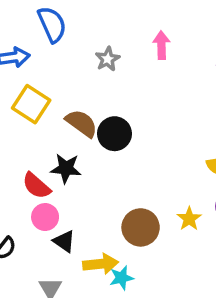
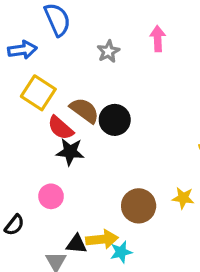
red semicircle: (36, 186) -> (61, 128), moved
yellow star: (189, 219) -> (183, 198), turned -30
black triangle: (64, 241) -> (76, 244), moved, turned -30

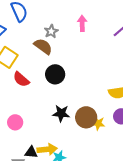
brown semicircle: (84, 110) -> (43, 46), moved
black star: (70, 152) -> (61, 113), moved
brown circle: (139, 206) -> (86, 117), moved

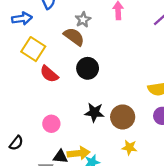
pink circle: (15, 122) -> (51, 124), moved
yellow star: (98, 123) -> (129, 148), moved

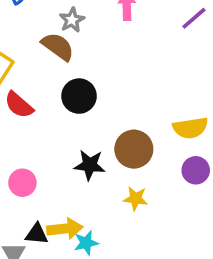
brown circle: (123, 117) -> (134, 149), moved
yellow star: (129, 148) -> (136, 199), moved

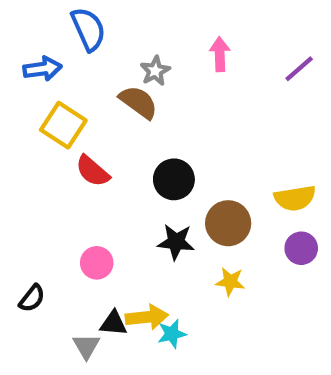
black circle: (79, 96) -> (174, 179), moved

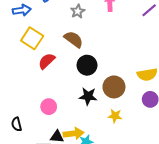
brown semicircle: (138, 102) -> (74, 39), moved
red semicircle: (93, 171) -> (47, 61), turned 96
black semicircle: (32, 298) -> (17, 124), turned 128

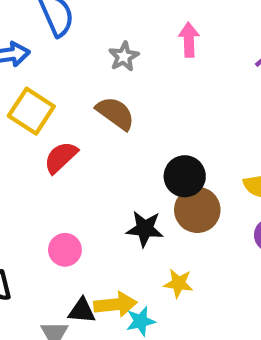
black circle: (87, 65) -> (185, 176), moved
yellow star: (115, 116) -> (178, 283), moved

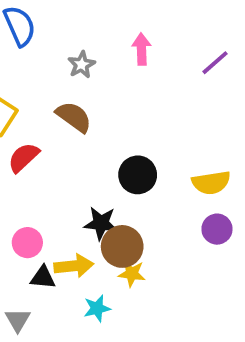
brown circle: (197, 210) -> (122, 246), moved
yellow arrow: (115, 304) -> (74, 266), moved
black triangle: (82, 311) -> (43, 277), moved

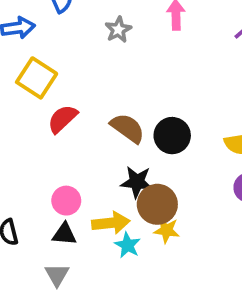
brown semicircle: (74, 117) -> (128, 128), moved
black triangle: (43, 277) -> (64, 234), moved
cyan star: (97, 308) -> (128, 245), moved, turned -30

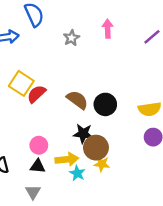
yellow square: (37, 78) -> (21, 83), moved

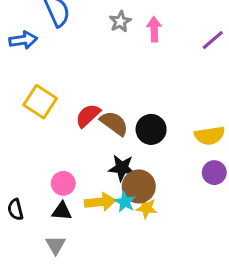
gray star: (71, 38) -> (120, 22), moved
red semicircle: (36, 94) -> (88, 116), moved
cyan star: (77, 173) -> (125, 202), moved

